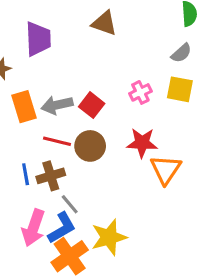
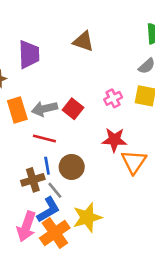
brown circle: (90, 146) -> (72, 167), moved
blue line: (26, 174) -> (47, 166), moved
brown cross: (51, 176) -> (33, 180), moved
pink arrow: (33, 228) -> (26, 226), moved

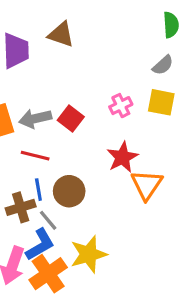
brown triangle: (83, 41) -> (61, 34), moved
red star: (114, 140) -> (122, 157), turned -30

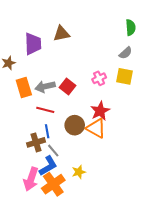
brown triangle: (61, 34) -> (61, 34), turned -30
orange triangle: (147, 185) -> (96, 128), moved, turned -35
brown circle: (69, 191) -> (75, 125), moved
yellow star: (89, 254) -> (79, 172), size x0.6

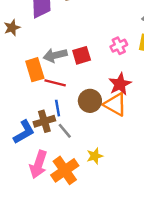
red square: (68, 86) -> (82, 55), turned 35
orange rectangle: (24, 88) -> (35, 70), moved
blue L-shape: (48, 166) -> (24, 132), moved

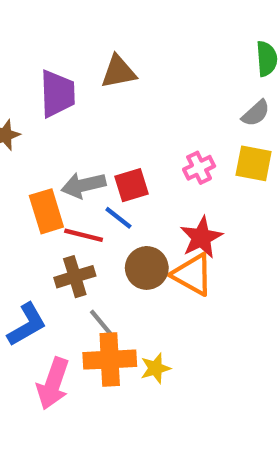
blue line: (58, 108) -> (118, 218), moved, turned -42
brown cross: (44, 121) -> (75, 277), moved
orange cross: (65, 170) -> (110, 360), moved, turned 32

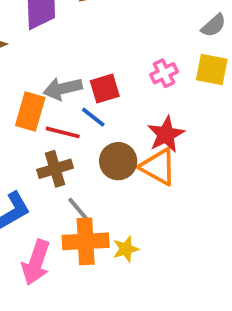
orange rectangle: (46, 211) -> (30, 111), turned 33

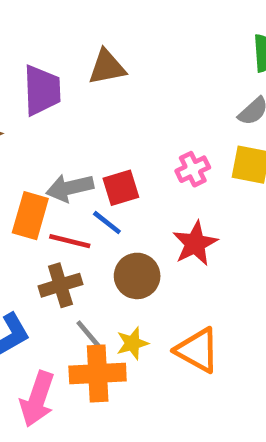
orange triangle: (158, 167) -> (197, 350), moved
yellow star: (126, 249) -> (132, 343), moved

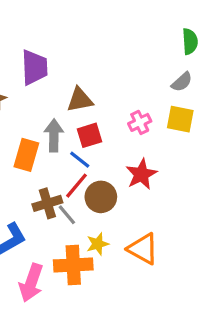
brown triangle: (107, 67) -> (80, 100), moved
gray arrow: (70, 188) -> (54, 135), turned 104
red line: (70, 241) -> (77, 186), moved, turned -64
gray line: (88, 334) -> (67, 215), moved

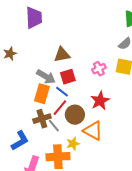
purple trapezoid: (34, 67) -> (34, 18), moved
gray arrow: (54, 135) -> (46, 77), turned 120
orange rectangle: (26, 155) -> (42, 94), moved
orange triangle: (143, 249) -> (93, 131), moved

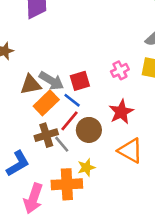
brown triangle: (62, 55) -> (31, 85), moved
orange rectangle: (42, 94) -> (46, 103), turned 30
orange triangle: (93, 131) -> (130, 151), moved

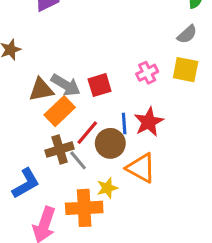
blue line: (72, 100) -> (124, 123), moved, turned 48
orange triangle: (130, 151) -> (141, 168), moved

